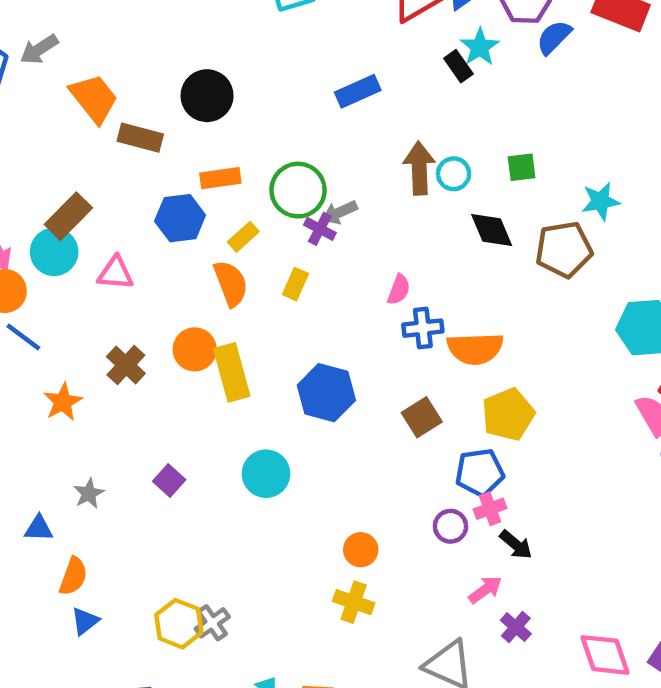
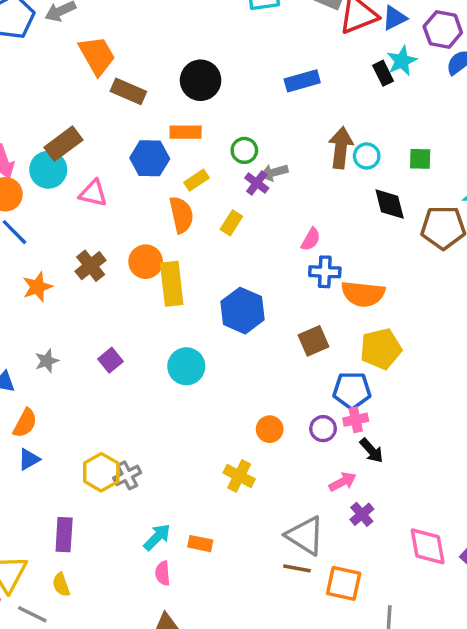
black circle: (207, 96) -> (201, 80), moved
green circle: (298, 190) -> (244, 150), size x0.6
orange circle: (361, 550) -> (270, 429), moved

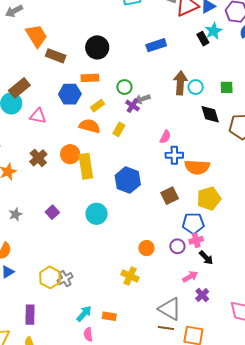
orange semicircle: (181, 215) -> (90, 126), turned -60

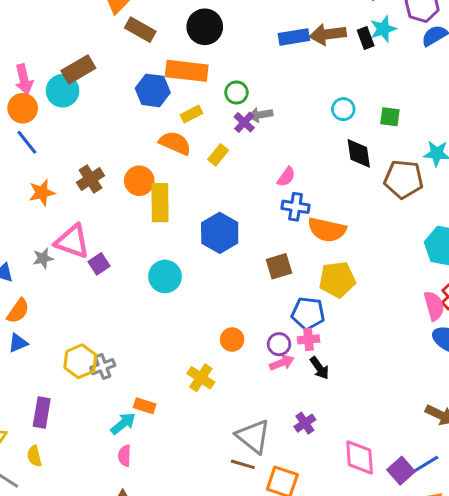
orange rectangle: (90, 78) -> (187, 71), size x1.5
brown arrow: (180, 83) -> (328, 34), moved, turned -110
pink triangle: (38, 116) -> (72, 241), moved, size x1.4
pink arrow: (190, 277) -> (282, 363), moved
orange rectangle: (109, 316) -> (145, 406), moved

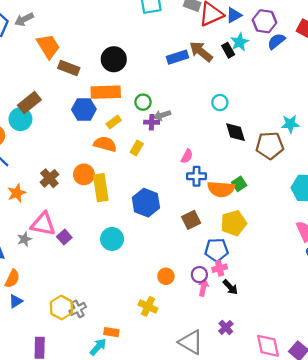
brown arrow: (328, 34) -> (201, 52), turned 55
green square: (390, 117) -> (239, 184), moved, turned -32
purple cross: (244, 122) -> (152, 122), turned -32
pink arrow: (282, 363) -> (203, 287), turned -49

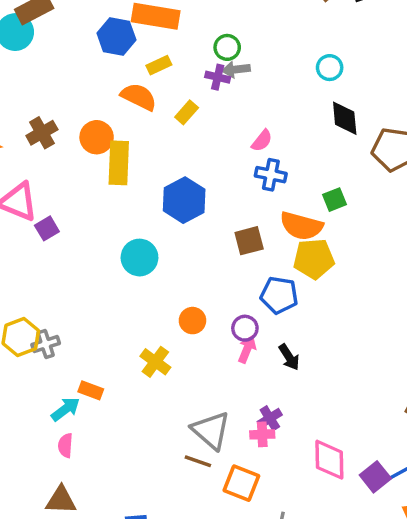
green circle: (143, 102) -> (227, 47), moved
orange semicircle: (221, 189) -> (301, 226), moved
cyan circle: (112, 239) -> (139, 258), moved
pink cross: (220, 268) -> (262, 434), moved

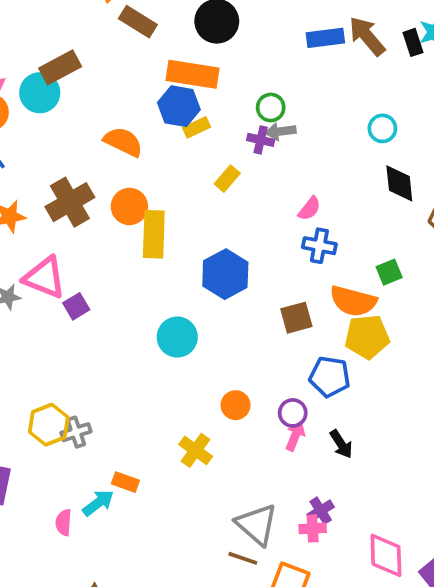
blue hexagon: (116, 36) -> (179, 106), moved
orange semicircle: (139, 97) -> (123, 142), moved
brown cross: (42, 133) -> (70, 202), size x1.4
pink semicircle: (65, 445) -> (64, 522), moved

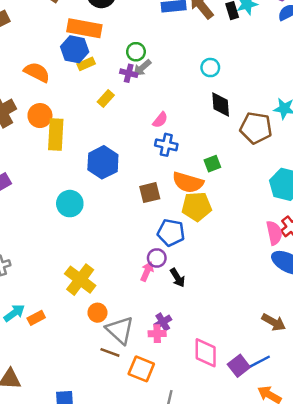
gray arrow: (281, 131) -> (142, 68), turned -36
orange circle: (236, 405) -> (97, 313), moved
purple circle: (293, 413) -> (157, 258), moved
yellow cross: (196, 450) -> (80, 280), size x1.4
orange rectangle: (125, 482) -> (36, 318), moved, turned -49

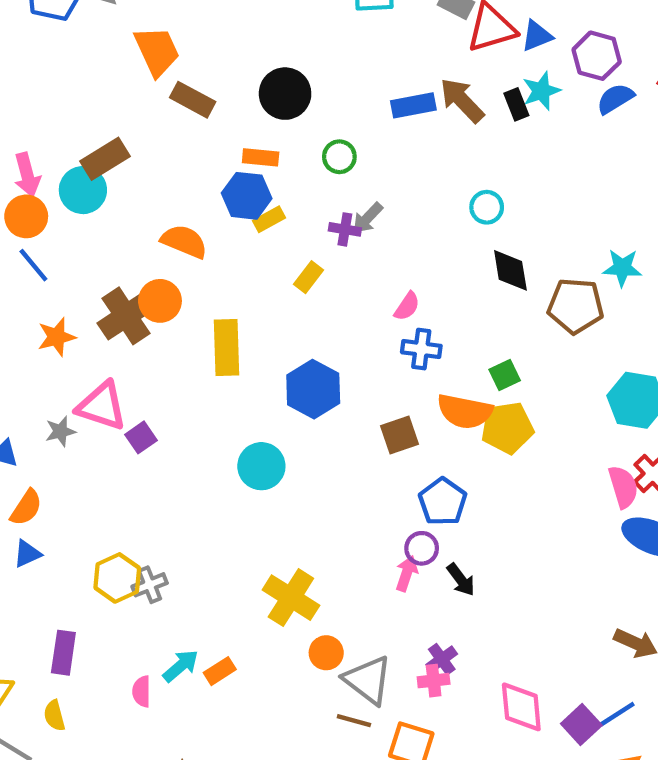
orange rectangle: (84, 28) -> (261, 157), size x0.6
green circle: (136, 52) -> (339, 157), moved
orange circle: (40, 116) -> (160, 301), moved
yellow pentagon: (197, 206) -> (507, 428), moved
blue pentagon: (171, 233) -> (443, 502), turned 30

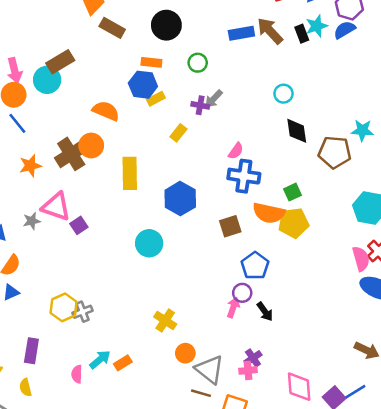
blue semicircle: (615, 99) -> (345, 30), moved
blue cross: (421, 349) -> (244, 176), size x1.4
yellow cross: (291, 598) -> (165, 321), size x0.7

